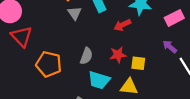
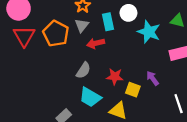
red arrow: (122, 25) -> (96, 43), moved
purple arrow: (170, 47) -> (153, 78), moved
orange pentagon: (49, 64) -> (56, 34), moved

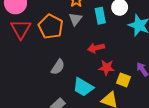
red arrow: (96, 43) -> (96, 48), moved
gray semicircle: (83, 70) -> (58, 67), moved

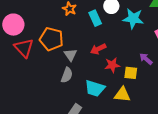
gray triangle: (75, 19) -> (70, 55), moved

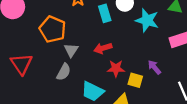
red triangle: (24, 48) -> (21, 64), moved

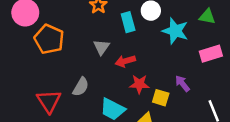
orange pentagon: (53, 29) -> (49, 39), moved
gray triangle: (71, 50) -> (101, 47), moved
red triangle: (21, 64) -> (49, 101), moved

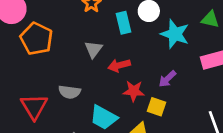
purple arrow: (182, 84) -> (167, 79), moved, turned -96
gray semicircle: (81, 87) -> (70, 92), turned 66

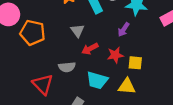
red arrow: (119, 65) -> (90, 49), moved
purple arrow: (167, 79) -> (124, 30), moved

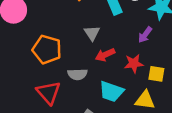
orange pentagon: (33, 33) -> (47, 49), moved

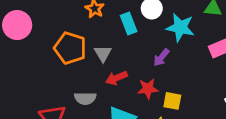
orange pentagon: (47, 49) -> (70, 48), moved

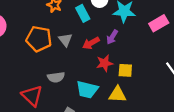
red arrow: (116, 78) -> (91, 43), moved

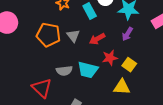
purple arrow: (112, 37) -> (127, 34), moved
yellow square: (125, 70) -> (129, 65), turned 32
cyan trapezoid: (87, 90) -> (88, 70), moved

